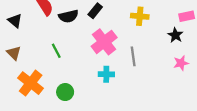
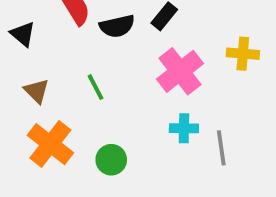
yellow cross: (140, 16) -> (243, 54), moved
brown triangle: (14, 53) -> (37, 91), moved
gray line: (133, 56) -> (221, 148), moved

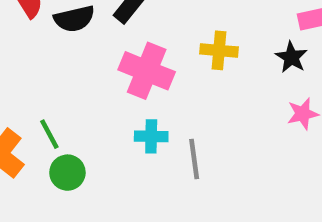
pink cross: (180, 71) -> (147, 71), turned -30
green line: (96, 87) -> (49, 134), moved

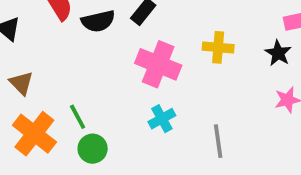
cyan cross: (151, 136) -> (162, 119), turned -30
gray line: (194, 159) -> (218, 141), moved

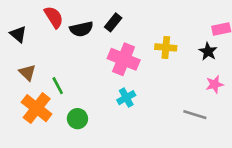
green line: (78, 117) -> (58, 86), moved
gray line: (218, 141) -> (195, 115), moved, turned -65

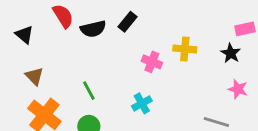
pink cross: (124, 59) -> (152, 62), moved, size x0.6
pink star: (215, 84) -> (238, 89), turned 30
green line: (58, 86) -> (89, 91), moved

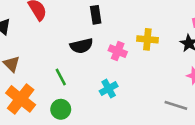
black rectangle: (128, 22) -> (96, 15), turned -48
black semicircle: (93, 29) -> (81, 46), moved

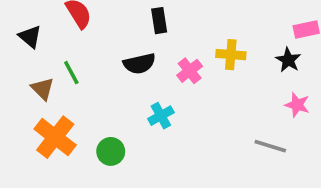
pink cross: (118, 51) -> (190, 71), turned 30
green line: (61, 77) -> (71, 73), moved
cyan cross: (109, 89) -> (161, 116), moved

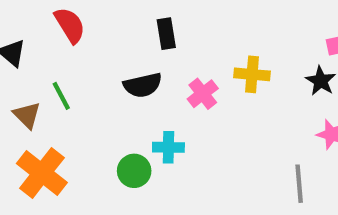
cyan cross: (161, 116) -> (168, 147), turned 30
gray line: (270, 146) -> (299, 184), turned 68
green circle: (111, 151) -> (134, 171), moved

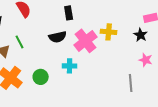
pink cross: (203, 94) -> (86, 41), size x1.6
green circle: (134, 171) -> (41, 77), moved

